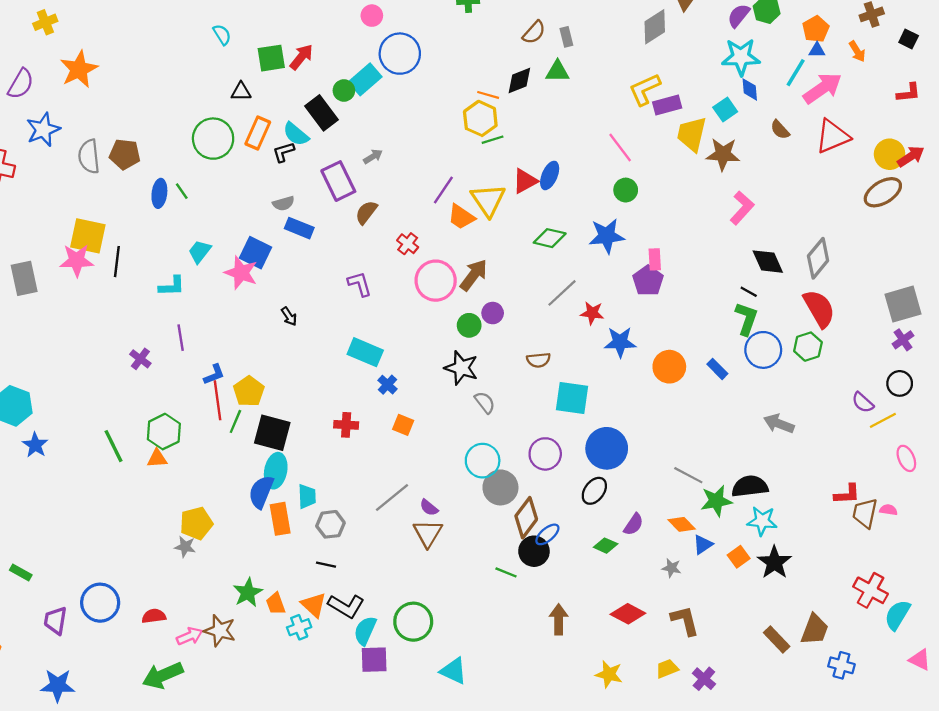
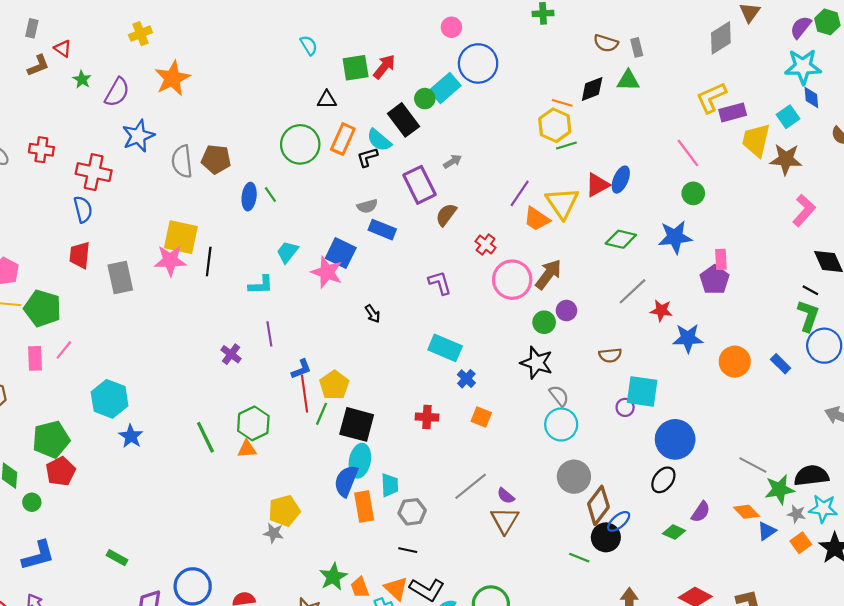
brown semicircle: (534, 32) -> (606, 43), turned 65
purple circle: (545, 454) -> (625, 407), moved, size x0.6
cyan circle: (483, 461) -> (561, 424), moved
gray star: (672, 568) -> (797, 514), moved

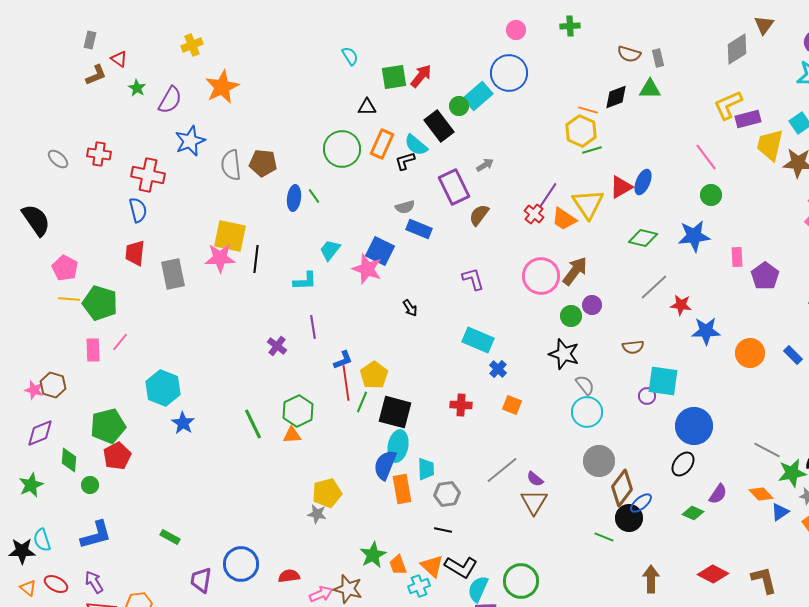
pink circle: (451, 27) -> (516, 30), moved
red cross: (486, 244) -> (534, 214), moved
purple pentagon: (715, 280) -> (765, 276), moved

